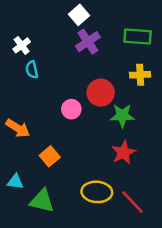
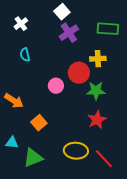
white cross: (22, 45) -> (21, 24), moved
yellow cross: (140, 75) -> (98, 59), moved
green triangle: (42, 201) -> (33, 158), turned -35

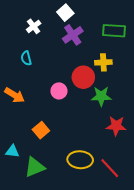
white cross: (21, 24) -> (34, 26), moved
orange arrow: (14, 101) -> (15, 95), moved
red star: (97, 120) -> (116, 126), moved, turned 30

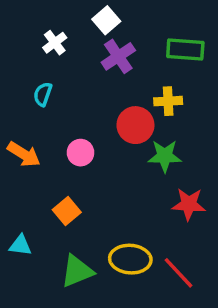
cyan semicircle: (26, 58) -> (43, 94), turned 32
pink circle: (59, 91) -> (81, 153), moved
green triangle: (35, 167) -> (77, 271), moved

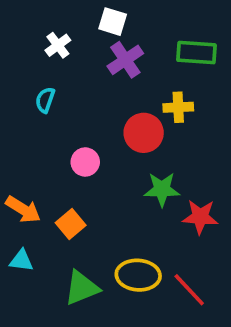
white square: (106, 20) -> (113, 22), turned -32
orange arrow: (24, 154) -> (23, 209), moved
green star: (165, 156) -> (162, 189), moved

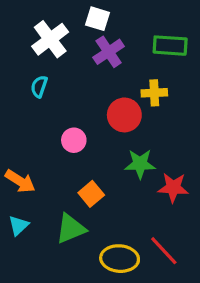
white cross: (58, 45) -> (50, 39), size x1.6
orange square: (71, 224) -> (91, 194), moved
cyan triangle: (21, 261) -> (19, 225), turned -50
yellow ellipse: (138, 275) -> (120, 259), moved
green triangle: (82, 288) -> (71, 229), moved

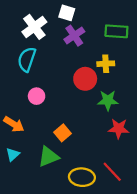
cyan semicircle: (39, 87) -> (27, 59), size x1.6
pink circle: (74, 140) -> (37, 96), moved
green star: (140, 164) -> (108, 100), moved

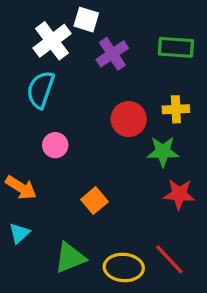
white square: (67, 13) -> (86, 20), moved
yellow cross: (106, 64) -> (176, 109), moved
green triangle: (48, 157) -> (70, 258), moved

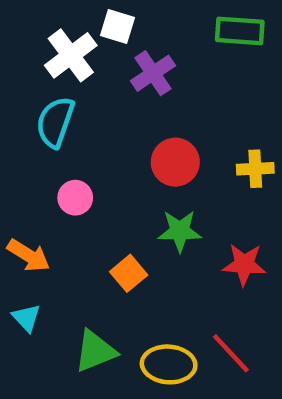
green rectangle: (176, 47) -> (240, 31), moved
yellow cross: (176, 109) -> (255, 169), moved
green star: (163, 152) -> (180, 231), moved
cyan triangle: (19, 233) -> (26, 318), turned -30

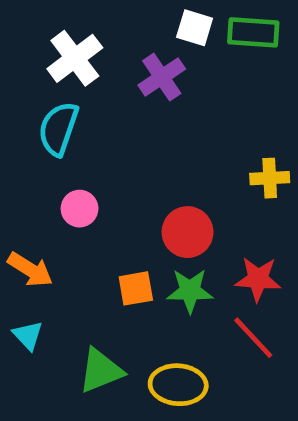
white square: (117, 26) -> (195, 28), moved
red circle: (175, 162) -> (188, 232), moved
green star: (180, 231) -> (190, 291), moved
orange square: (129, 273) -> (136, 288), turned 30
red line: (231, 353) -> (253, 338), moved

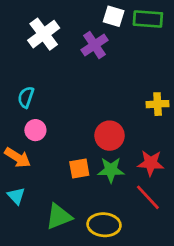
cyan semicircle: (58, 129) -> (26, 97), moved, size x0.7
pink circle: (80, 209) -> (35, 130), moved

